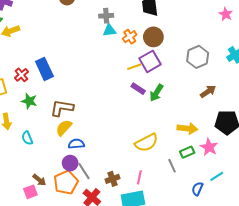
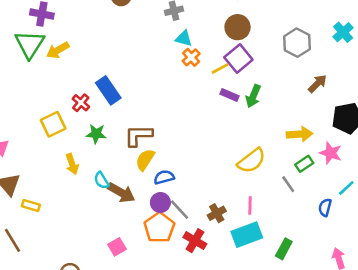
cyan triangle: (109, 30) -> (184, 39), moved, turned 32
orange cross: (130, 37) -> (191, 57), moved
brown arrow: (39, 180) -> (121, 193), moved, size x1.5

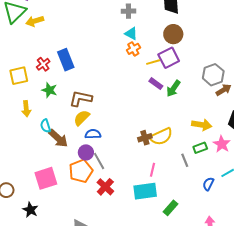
gray hexagon: (297, 43) -> (213, 75), moved
brown cross: (217, 213) -> (145, 138), moved
pink square: (117, 247) -> (46, 178), size x1.6

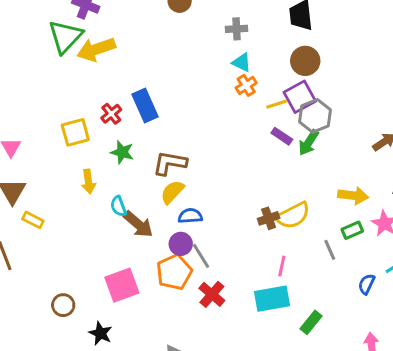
yellow arrow: (35, 21) -> (96, 49), size x1.4
gray hexagon: (213, 75) -> (315, 116), moved

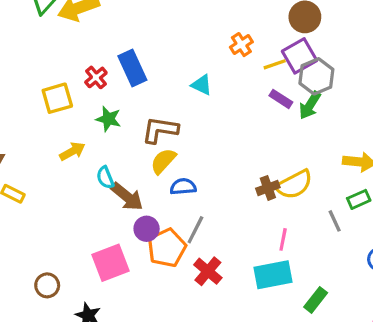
cyan triangle: (242, 62) -> (202, 85), moved
yellow arrow: (88, 182) -> (72, 151), turned -110
purple circle: (181, 244) -> (147, 229), moved
gray line: (201, 256) -> (195, 230), turned 60

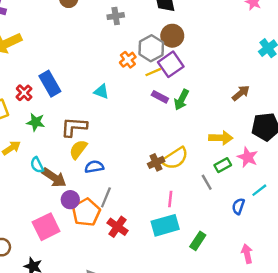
gray hexagon: (316, 76) -> (151, 48), moved

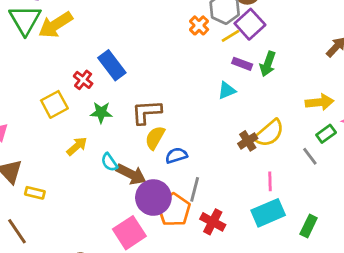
cyan triangle: (101, 92) -> (227, 90), moved, turned -35
purple circle: (70, 200) -> (153, 198), size x1.6

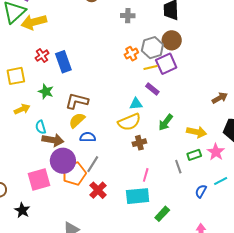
green arrow: (268, 64) -> (166, 122), moved
red cross: (83, 80) -> (42, 56), moved
yellow semicircle: (269, 133) -> (129, 122), moved
brown arrow: (131, 174) -> (53, 140), turned -35

